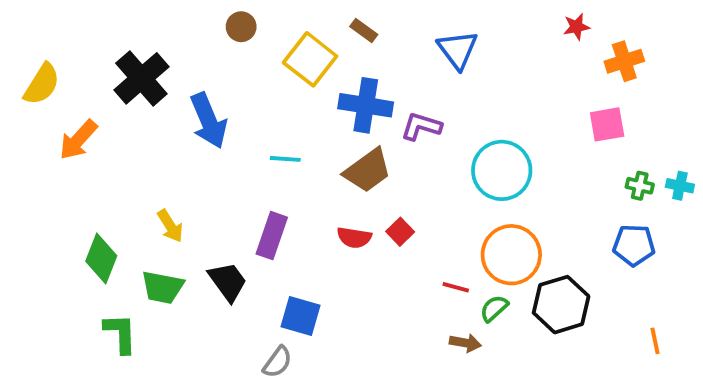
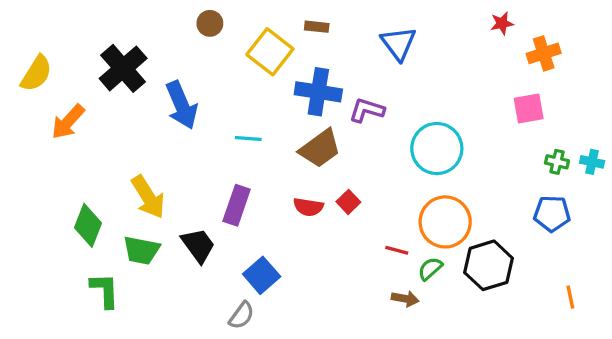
brown rectangle: (364, 31) -> (317, 27), turned -30
yellow arrow: (170, 226) -> (148, 197), size x1.5
blue square: (301, 316) -> (262, 275), turned 33

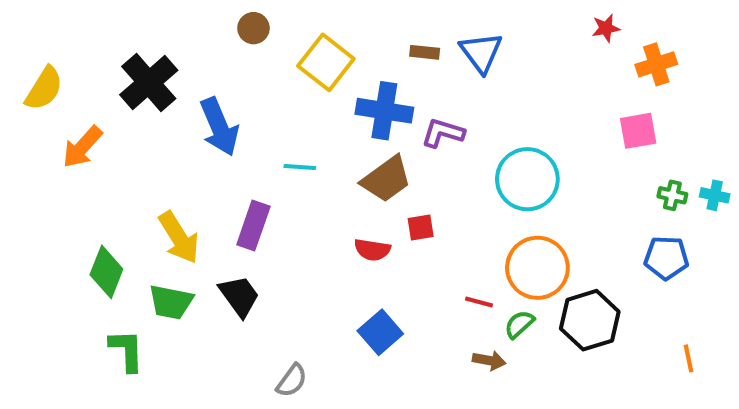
brown rectangle: (317, 27) -> (425, 52), moved
red square: (348, 202) -> (421, 228), moved, turned 35
purple rectangle: (237, 205) -> (253, 226), moved
blue square: (262, 275) -> (380, 332), moved

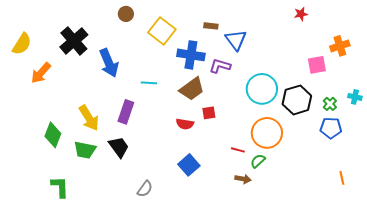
blue triangle: (481, 52) -> (236, 40), moved
orange cross: (656, 64) -> (340, 46), moved
green cross: (672, 195) -> (330, 104), moved, turned 32
black hexagon: (590, 320) -> (297, 100), moved
green L-shape: (127, 350) -> (60, 187), moved

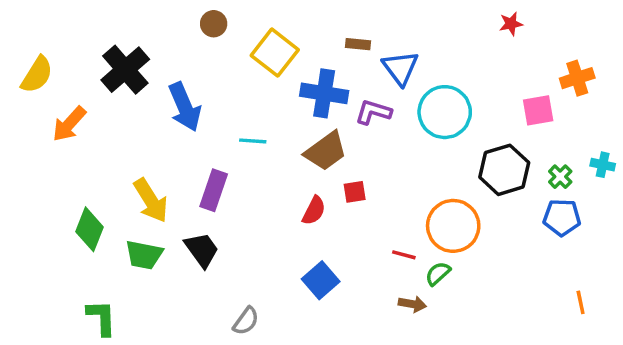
cyan circle: (262, 89) -> (445, 112), moved
red semicircle: (185, 124) -> (314, 211), turned -72

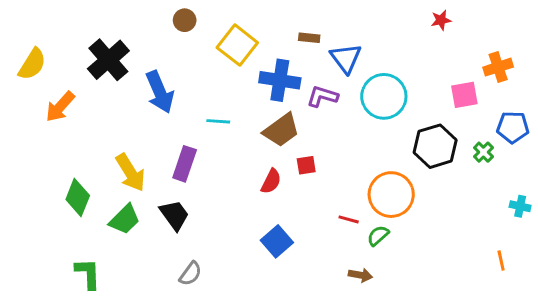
cyan cross: (603, 165) -> (520, 206), moved
blue pentagon: (562, 217) -> (513, 127), moved
green trapezoid: (144, 255) -> (125, 219), turned -56
brown arrow: (412, 304) -> (360, 275), moved
gray semicircle: (246, 321) -> (190, 274), moved

